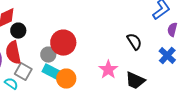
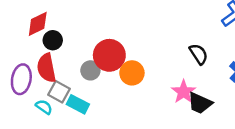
pink star: (108, 70) -> (184, 92), moved
cyan rectangle: (51, 72) -> (78, 104), moved
orange circle: (66, 79) -> (132, 73), moved

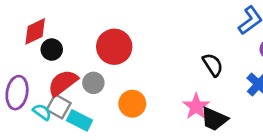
red circle: (109, 55) -> (114, 47), moved
red semicircle: (46, 68) -> (63, 83), moved, turned 64
orange circle: (132, 73) -> (132, 104), moved
cyan semicircle: (44, 107) -> (42, 112), moved

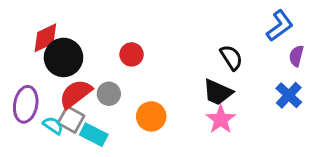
red circle: (114, 47) -> (132, 54), size x0.6
black circle: (52, 50) -> (63, 57), size x1.6
black semicircle: (213, 65) -> (231, 57), moved
black trapezoid: (214, 119) -> (218, 92), moved

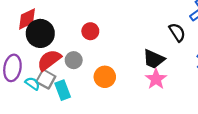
black semicircle: (231, 57) -> (177, 32), moved
cyan rectangle: (94, 135) -> (63, 90), turned 42

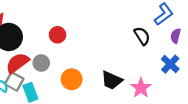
black trapezoid: (154, 59) -> (112, 80), moved
pink star: (156, 79) -> (141, 88), moved

